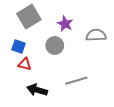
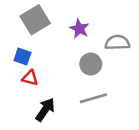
gray circle: (55, 45) -> (91, 64), moved
black arrow: (37, 90) -> (45, 110), turned 108

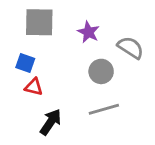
gray square: (35, 20) -> (39, 22), turned 32
gray semicircle: (117, 43) -> (131, 48), turned 35

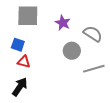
gray line: (104, 109) -> (94, 69), moved
black arrow: (51, 122) -> (20, 87), moved

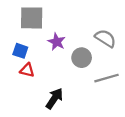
purple star: (63, 23) -> (57, 42), moved
black arrow: (20, 87) -> (54, 99), moved

